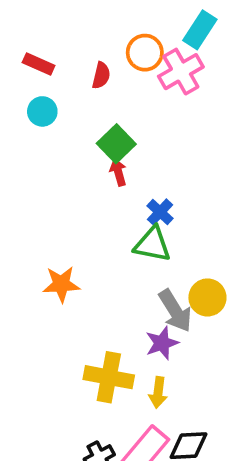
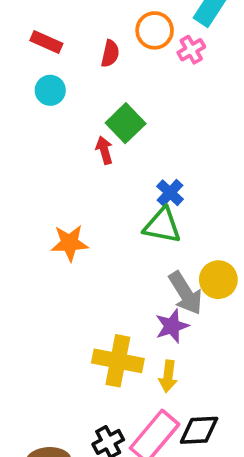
pink cross: (181, 72) -> (191, 50), size x0.6
red arrow: (118, 172) -> (104, 150), moved
orange star: (61, 284) -> (70, 243), moved

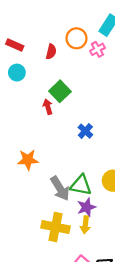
green triangle: (162, 226) -> (81, 185), moved
gray arrow: (185, 293) -> (60, 188), moved
yellow arrow: (168, 376) -> (85, 225), moved

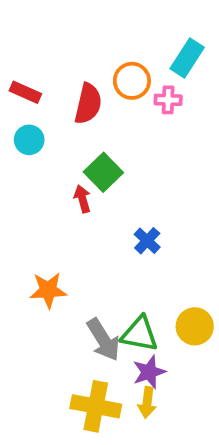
pink cross: (97, 49) -> (168, 100), turned 32
red semicircle: (51, 52) -> (88, 104), size x1.5

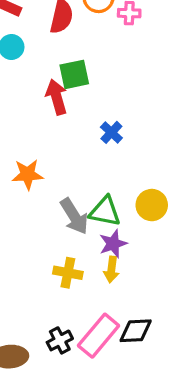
green square: (103, 172) -> (74, 74), turned 32
red arrow: (82, 199) -> (57, 97), size x1.5
yellow cross: (96, 406) -> (68, 273), size x0.7

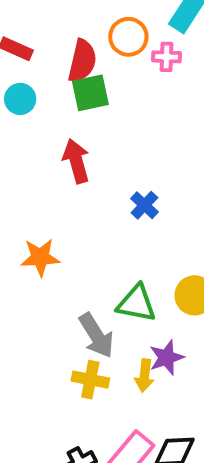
green square: (74, 74) -> (90, 93), moved
gray arrow: (74, 216) -> (96, 335), moved
purple star: (113, 244) -> (166, 358), moved

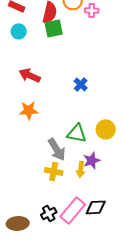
red arrow: (76, 161) -> (30, 75), moved, turned -50

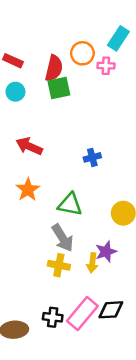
blue cross: (81, 84) -> (92, 157), turned 32
orange star: (29, 110) -> (28, 190), turned -30
green triangle: (77, 133) -> (70, 205), moved
black cross: (49, 213) -> (53, 317), turned 35

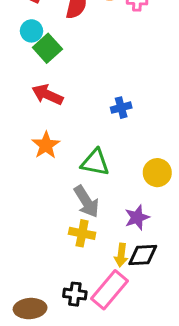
green square: (59, 88) -> (47, 48), moved, turned -30
yellow arrow: (92, 263) -> (121, 255), moved
black diamond: (111, 310) -> (143, 255), moved

